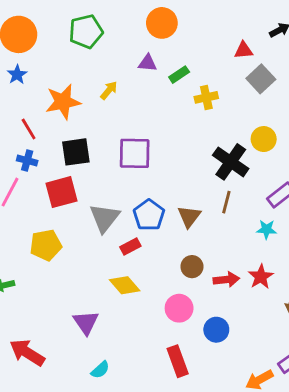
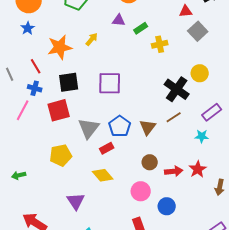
brown line: (226, 202) -> (174, 117), turned 42
yellow pentagon: (46, 245) -> (61, 155), moved

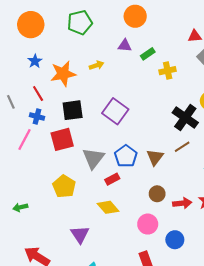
blue star: (28, 28) -> (35, 61), moved
yellow arrow: (92, 39) -> (97, 65), turned 32
purple square: (110, 83) -> (115, 111), turned 35
yellow pentagon: (61, 155) -> (64, 186), turned -30

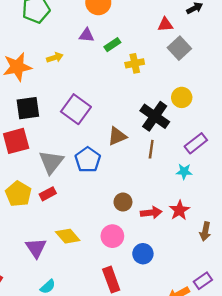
brown line: (182, 147) -> (151, 149), turned -49
brown triangle: (155, 157) -> (117, 136), moved, turned 30
red rectangle: (112, 179) -> (48, 194), moved
yellow diamond: (108, 207) -> (68, 236), moved

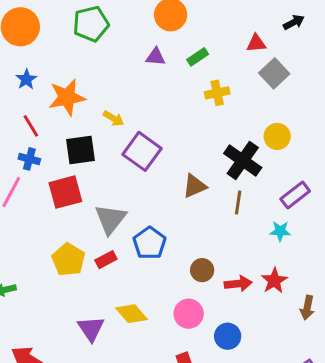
green rectangle: (112, 45) -> (198, 57), moved
yellow arrow: (55, 57) -> (113, 118), moved, turned 49
blue pentagon: (88, 160) -> (150, 243), moved

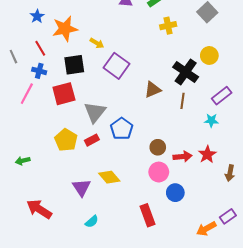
pink circle: (189, 314) -> (159, 172), moved

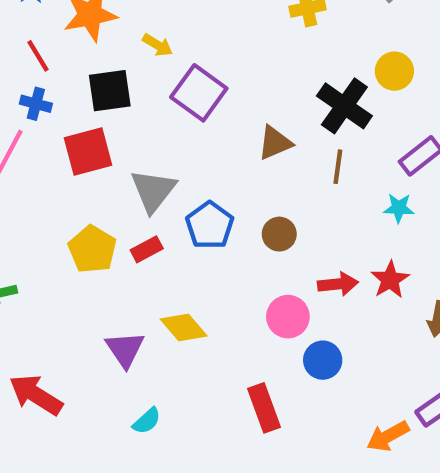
brown circle: (158, 147) -> (279, 234), moved

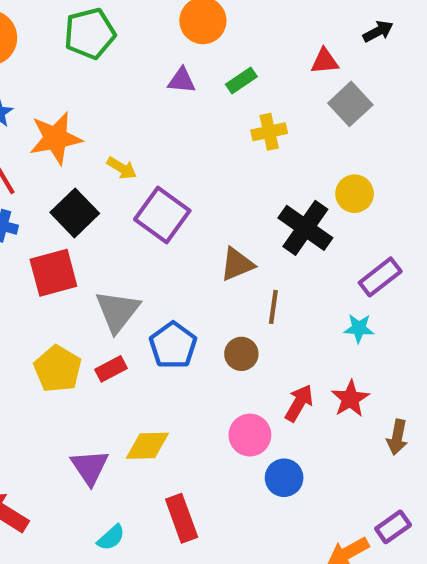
black square: (110, 91) -> (75, 213), turned -36
brown line: (338, 167) -> (273, 307), moved
red arrow: (338, 284) -> (299, 403), turned -54
yellow diamond: (184, 328) -> (147, 446), turned -51
red rectangle: (264, 408) -> (182, 518), moved

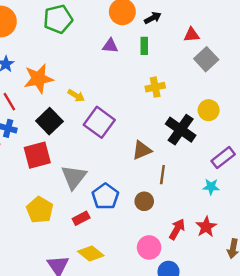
black arrow: (378, 31) -> (153, 18), moved
green rectangle: (241, 80) -> (144, 46), turned -56
yellow cross: (269, 132) -> (155, 87), moved
red rectangle: (111, 369) -> (81, 218), moved
yellow diamond: (147, 446) -> (91, 254), turned 40

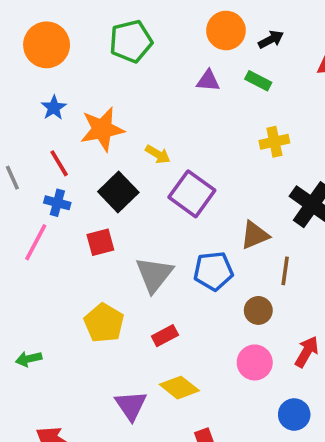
green rectangle: (144, 46) -> (258, 81), turned -63
red square: (37, 155) -> (100, 242), size x0.7
blue pentagon: (105, 196) -> (213, 271), moved, turned 30
pink circle: (149, 247) -> (255, 362), moved

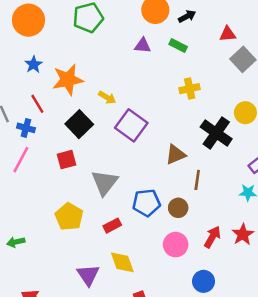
blue cross: (57, 203) -> (26, 128), moved
blue pentagon: (213, 271) -> (146, 203), moved
yellow diamond: (179, 388) -> (122, 262), turned 32

